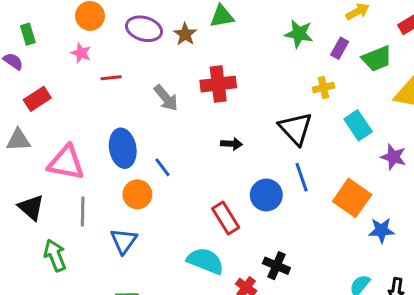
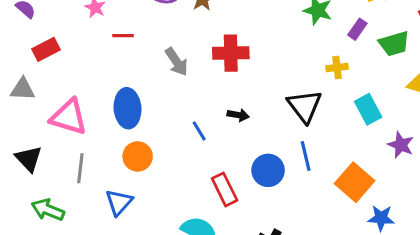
blue line: (163, 167) -> (199, 131), moved
green arrow: (55, 255) -> (48, 210), turned -52

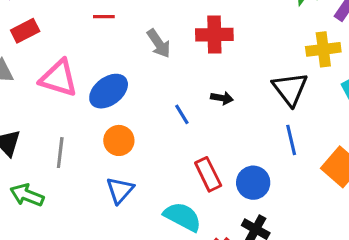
yellow cross: (337, 67) -> (323, 49), size x1.5
blue ellipse: (128, 108) -> (109, 91), turned 57
pink triangle: (69, 117) -> (59, 78), moved
blue circle: (268, 170) -> (253, 183), moved
blue triangle: (119, 202) -> (120, 190), moved

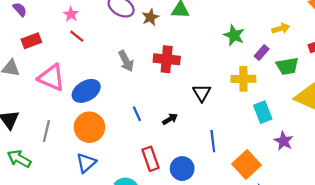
red line: (104, 17) -> (77, 36), moved, turned 32
black triangle: (290, 89) -> (202, 93), moved, size x0.7
black arrow: (222, 98) -> (170, 119), moved, turned -48
orange circle: (119, 140) -> (89, 127), size x1.4

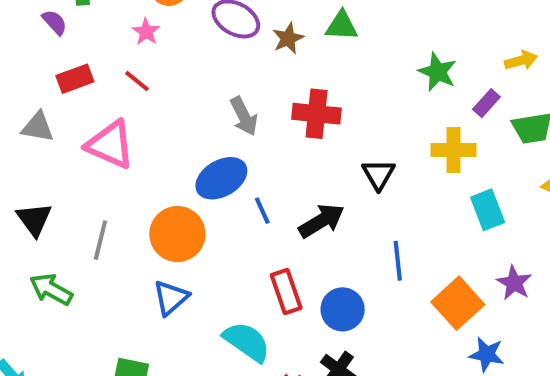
red line: (77, 36) -> (137, 81), moved
blue ellipse: (86, 91) -> (221, 178), moved
black arrow: (170, 119) -> (322, 221), size x1.6
purple star: (284, 141) -> (514, 283), moved

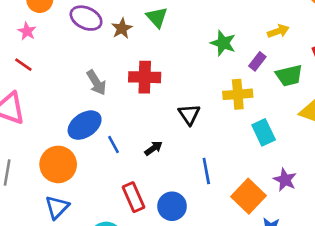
green triangle: (342, 26) -> (157, 17), turned 50
black arrow: (322, 221) -> (153, 148), size x0.6

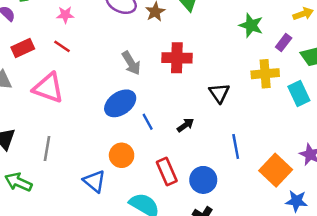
pink star: (27, 31) -> (65, 15), turned -30
cyan rectangle: (264, 132) -> (299, 93), moved
orange circle: (58, 164) -> (122, 155), moved, size x0.7
blue triangle: (57, 207) -> (94, 181), turned -35

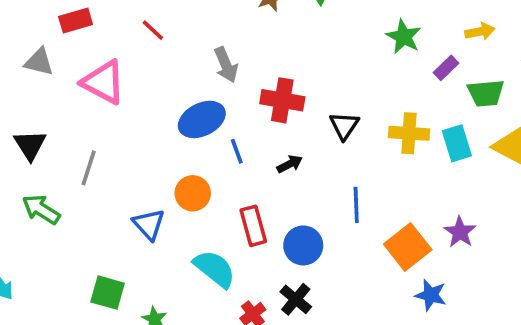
red line: (62, 46) -> (153, 30), moved
red cross: (177, 58) -> (282, 100), moved
yellow cross: (265, 74) -> (409, 133), moved

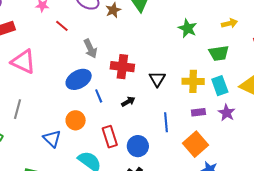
red line: (153, 30) -> (62, 26), moved
purple rectangle: (446, 68) -> (198, 112), moved, turned 40
green trapezoid: (486, 93) -> (219, 53), moved
purple star: (460, 232) -> (227, 113), moved

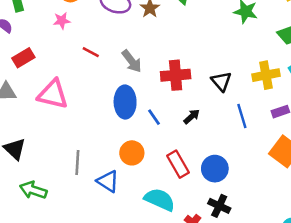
red line: (62, 26) -> (91, 52), moved
blue ellipse: (79, 79) -> (125, 102), turned -50
gray line: (17, 109) -> (77, 163), moved
blue line: (166, 122) -> (242, 116), moved

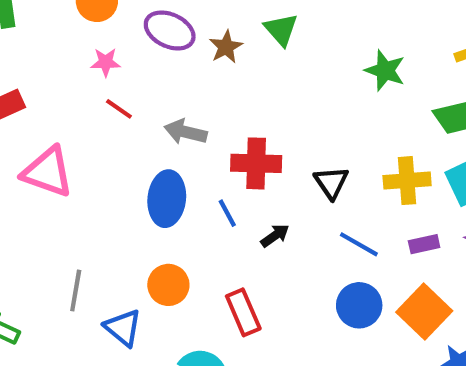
pink star: (62, 21) -> (106, 62), moved
gray arrow: (132, 61) -> (186, 132), turned 135
blue line: (242, 116) -> (359, 244), turned -50
blue line: (154, 117) -> (227, 213), moved
blue circle: (215, 169) -> (359, 305), moved

